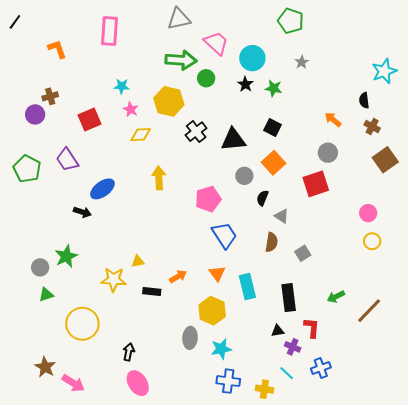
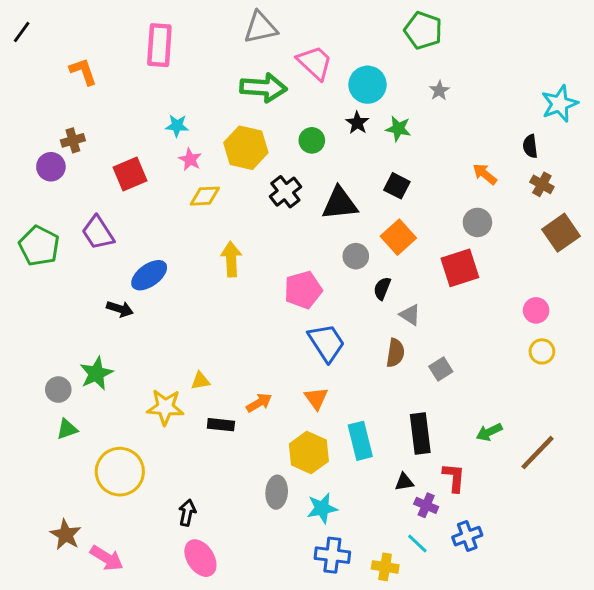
green circle: (206, 78) -> (312, 140), moved
cyan rectangle: (247, 287) -> (360, 441), moved

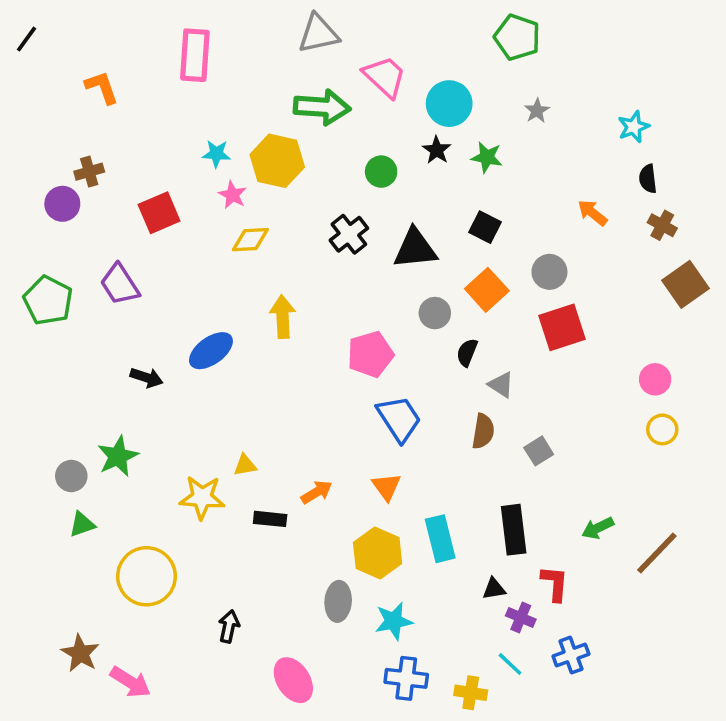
cyan star: (560, 104) -> (634, 127), moved, size x0.7
yellow hexagon: (246, 148) -> (277, 161), moved
gray circle: (477, 222) -> (549, 272), moved
blue ellipse: (149, 275) -> (211, 351), moved
pink ellipse: (200, 558) -> (293, 680), moved

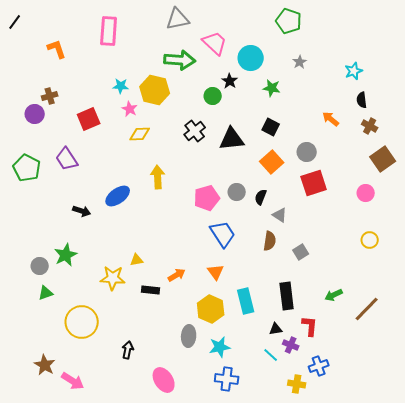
black star: (437, 150) -> (230, 81), moved
gray circle: (435, 313) -> (237, 192), moved
pink circle: (655, 379) -> (366, 193), moved
cyan line: (510, 664) -> (271, 355), moved
yellow cross: (471, 693) -> (297, 384), moved

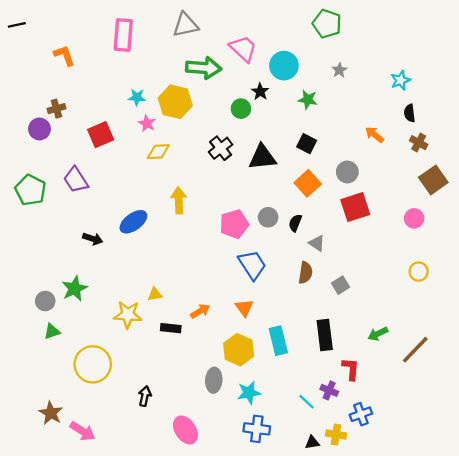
gray triangle: (178, 19) -> (185, 25), moved
black line: (15, 22) -> (17, 25), turned 42
black triangle: (276, 329) -> (312, 442), moved

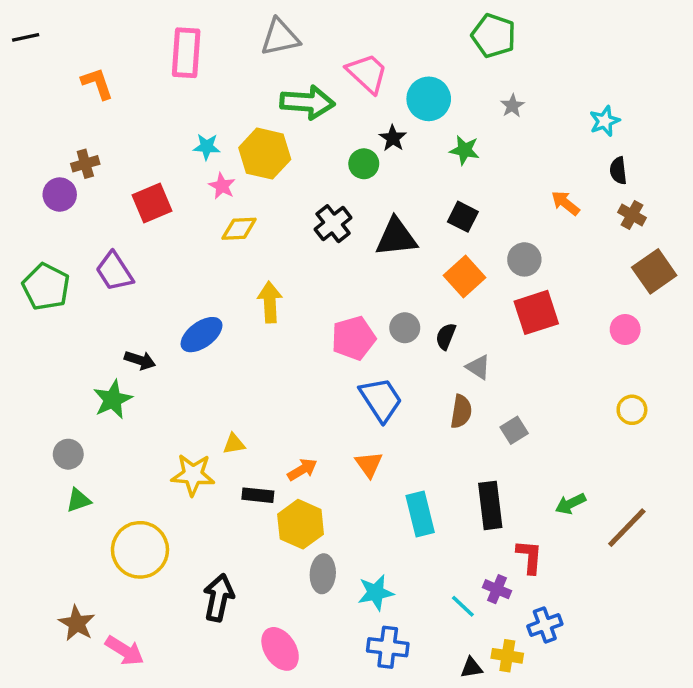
green star: (75, 289) -> (113, 400), moved
yellow hexagon: (239, 350) -> (301, 524), moved
black arrow: (145, 396) -> (219, 598), size x1.5

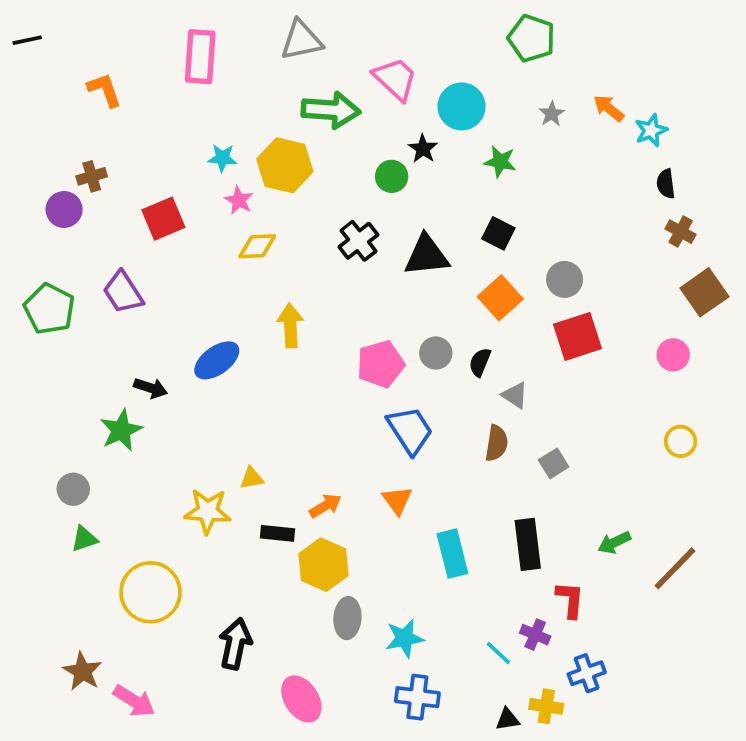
orange arrow: (565, 203) -> (609, 108), moved

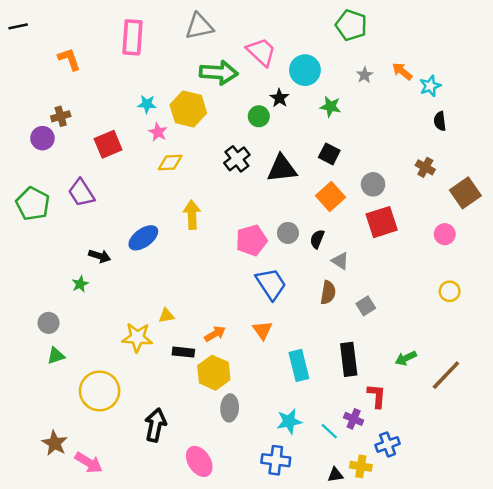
brown cross: (681, 232) -> (425, 167), moved
green star: (121, 430) -> (80, 284), size x0.6
cyan star: (404, 638) -> (289, 421), moved

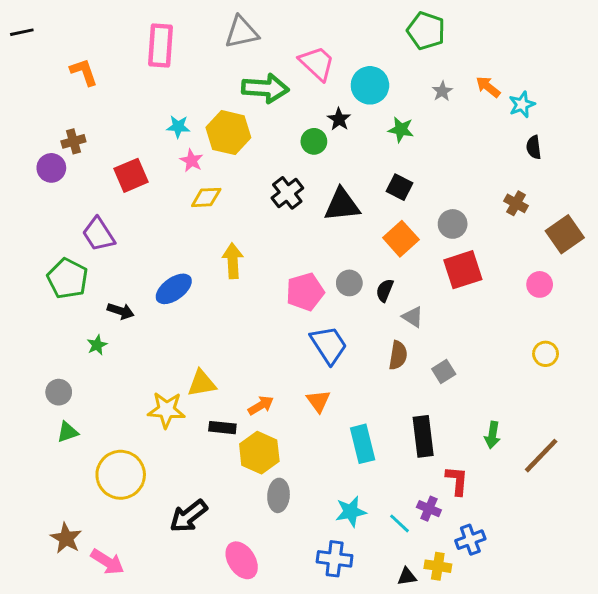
green pentagon: (33, 204) -> (68, 279), moved
yellow triangle: (166, 316) -> (202, 383), size x1.5
green arrow: (406, 358) -> (492, 435), turned -55
black arrow: (155, 425) -> (189, 516), turned -140

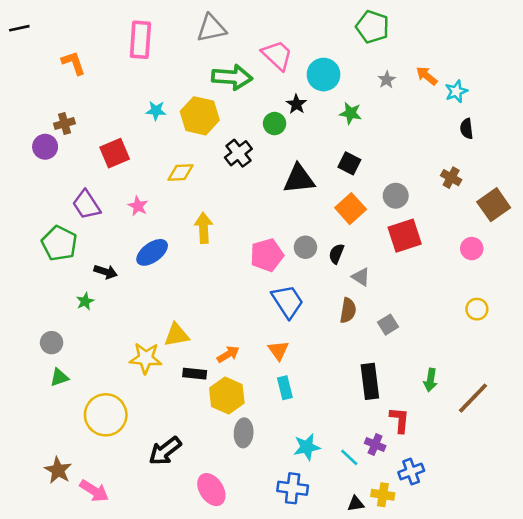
pink star: (191, 161) -> (138, 206), moved
black cross: (287, 193) -> (238, 153), moved
cyan rectangle: (363, 444) -> (285, 388), moved, size x0.7

